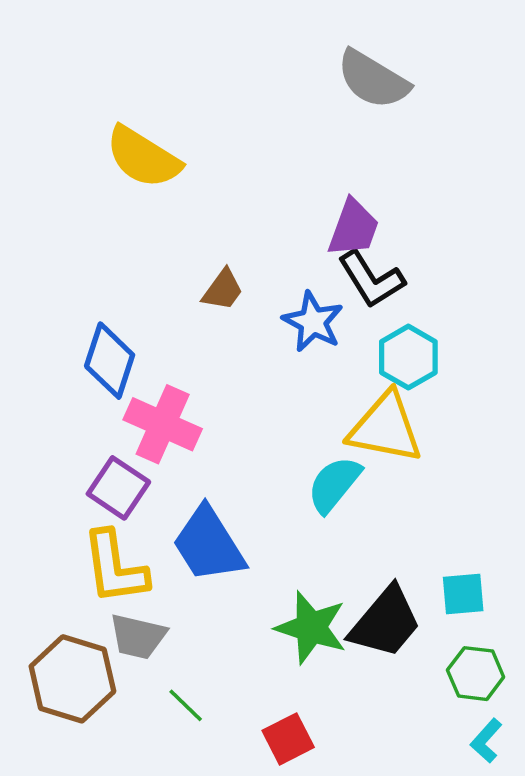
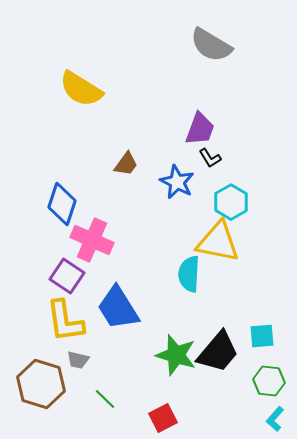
black L-shape: (371, 279) -> (210, 158), size x0.6
cyan semicircle: (334, 484) -> (189, 274), turned -36
gray trapezoid: (138, 636) -> (78, 360), size x0.7

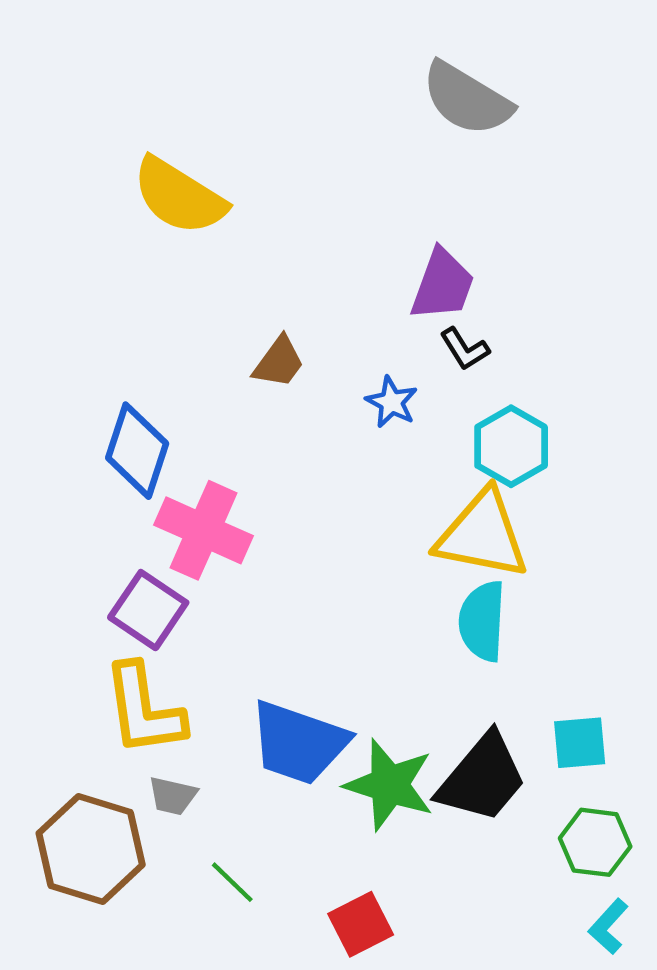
blue star: (177, 182) -> (392, 402), size x0.7
cyan semicircle: (189, 274) -> (482, 621), moved
blue trapezoid: (118, 308) -> (299, 743), moved, turned -39

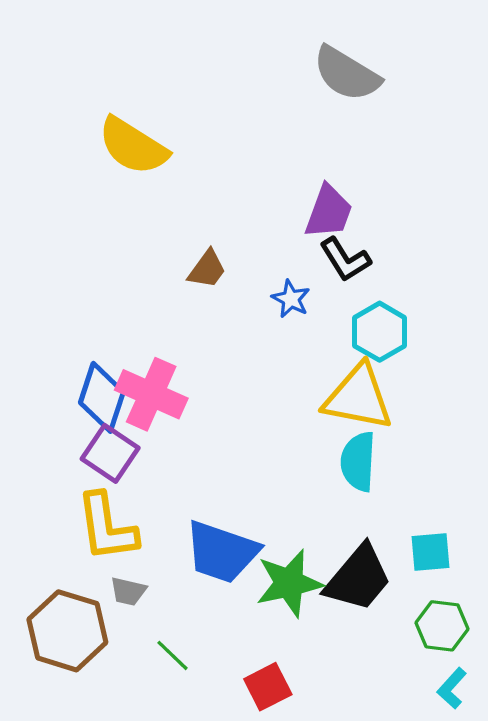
black L-shape: (465, 349) -> (345, 259), size x1.4
blue diamond: (137, 451) -> (102, 397), moved
green star: (389, 785) -> (289, 583), turned -30

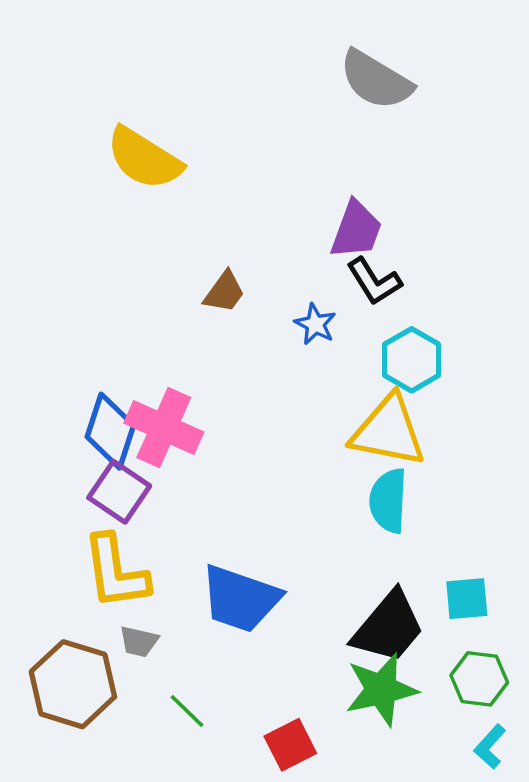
green star: (289, 583) -> (381, 690), moved

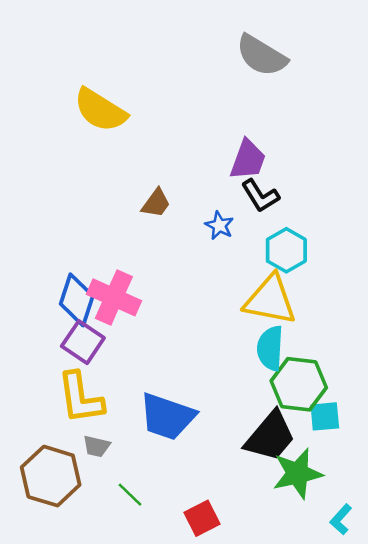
green hexagon: (479, 679) -> (299, 384), moved, size x1.4
green star: (381, 690) -> (297, 474), moved

